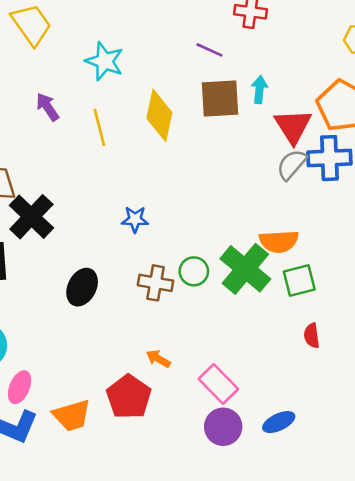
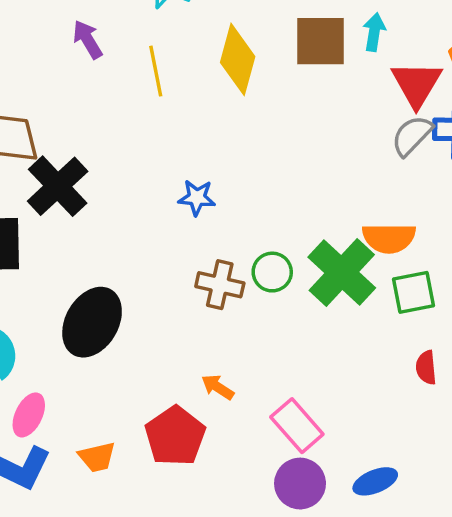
black ellipse: (82, 287) -> (92, 322), moved, size x1.4
orange trapezoid: (72, 415) -> (97, 457), size x0.7

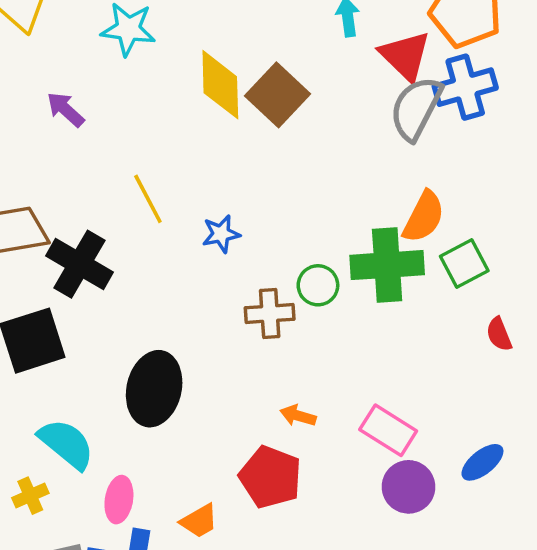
brown square: (321, 41) -> (277, 95), moved, turned -30
yellow line: (156, 71) -> (148, 199), moved
gray semicircle: (412, 136) -> (416, 108), size x1.4
orange semicircle: (389, 238) -> (424, 217), turned -46
green cross: (342, 272) -> (387, 265), turned -30

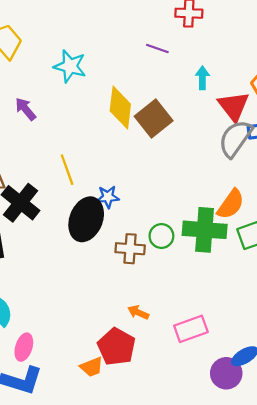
black ellipse: (154, 389) -> (86, 219), moved
pink rectangle: (388, 430) -> (191, 329), turned -60
purple circle: (408, 487) -> (226, 373), moved
orange trapezoid: (199, 521) -> (92, 367), moved

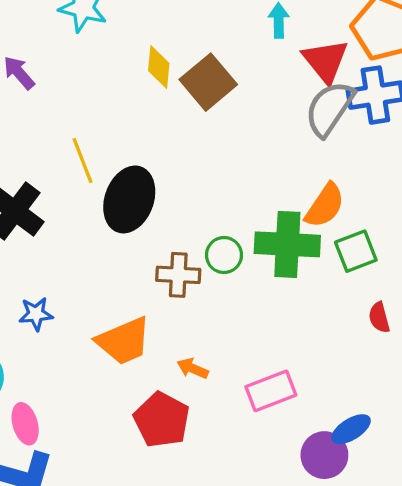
yellow diamond: (120, 108) -> (159, 67), size x0.7
blue star: (108, 197) -> (36, 314), moved
black ellipse: (86, 219) -> (129, 199), moved
pink ellipse: (24, 347) -> (25, 424), turned -32
orange trapezoid: (92, 367) -> (124, 341), moved, size x1.6

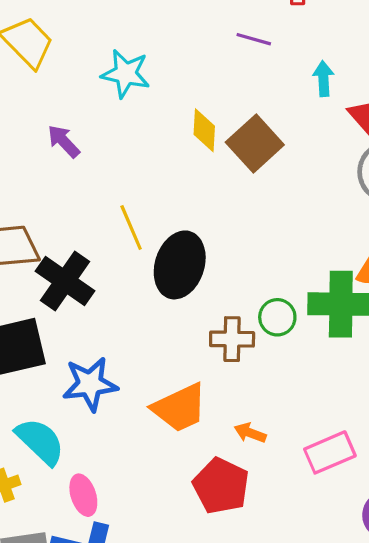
blue star: (36, 314) -> (90, 384), size x1.6

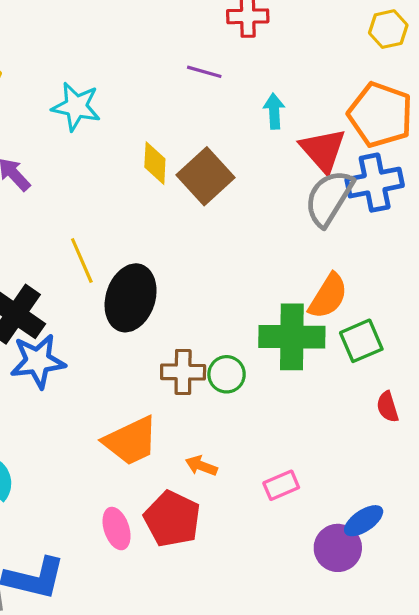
green circle: (277, 317) -> (227, 374), moved
blue star: (90, 384) -> (38, 361), moved
pink rectangle: (330, 452) -> (281, 485), size x0.7
pink ellipse: (83, 495) -> (117, 529), moved

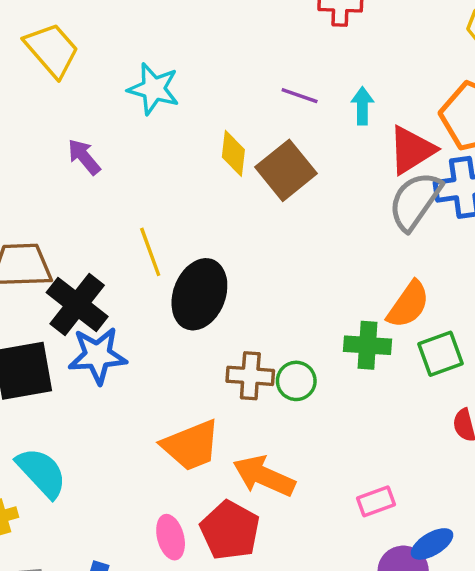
purple line: (204, 72) -> (300, 96), moved
red triangle: (323, 150) -> (412, 150), turned 36
green cross: (292, 337) -> (368, 345), size x0.7
orange arrow: (201, 466) -> (264, 476), size x1.8
pink rectangle: (281, 485) -> (376, 501), moved

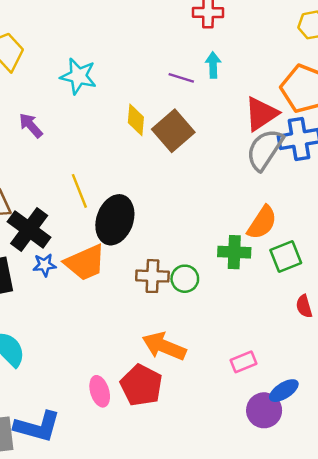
cyan arrow: (362, 106) -> (213, 65), moved
blue star: (98, 355) -> (44, 265), size x0.6
orange trapezoid: (191, 445) -> (85, 263), moved

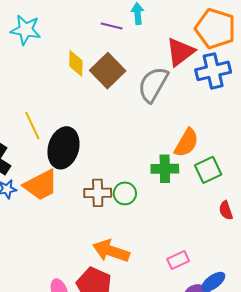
gray semicircle: (265, 150) -> (153, 84), moved

